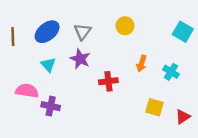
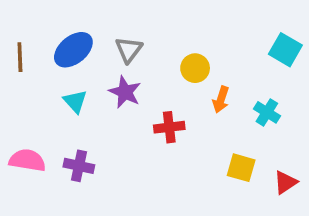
yellow circle: (125, 26) -> (195, 68), moved
pink semicircle: (27, 91) -> (27, 160), moved

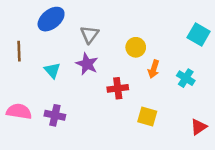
blue ellipse: (73, 50) -> (51, 19), moved
brown line: (20, 57) -> (19, 51), moved
yellow square: (241, 168) -> (147, 117), moved

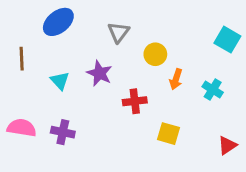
gray triangle: (90, 34) -> (119, 32), moved

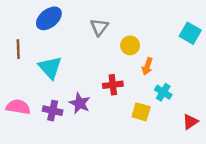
purple star: (99, 73) -> (80, 103), moved
cyan triangle: (60, 81) -> (50, 68), size x1.5
cyan cross: (213, 90) -> (163, 92), moved

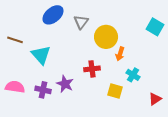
blue ellipse: (49, 18) -> (53, 15), moved
yellow circle: (130, 45) -> (106, 37), size x1.5
brown line: (18, 49) -> (15, 40), turned -70

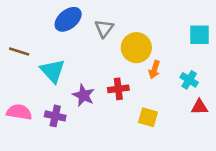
cyan square: (155, 27) -> (199, 35), turned -30
cyan cross: (133, 75) -> (189, 80), moved
purple star: (65, 84) -> (84, 95), moved
red triangle: (155, 99) -> (199, 107), moved, turned 32

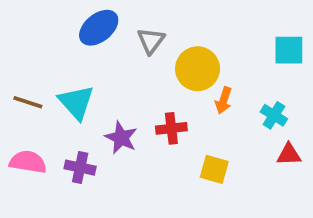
brown line: (19, 52) -> (28, 102), moved

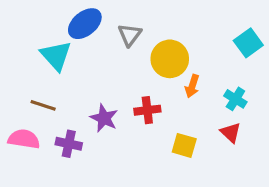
cyan square: (289, 50) -> (248, 43), turned -36
brown line: (28, 102) -> (43, 105), moved
cyan triangle: (76, 102) -> (56, 56), moved
red triangle: (289, 154) -> (231, 133), moved, turned 45

